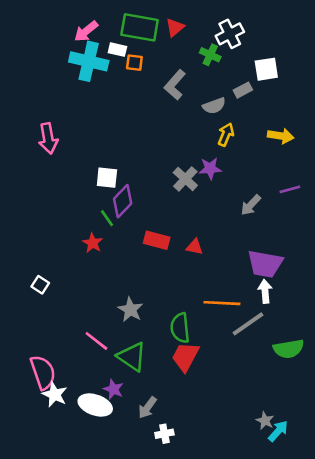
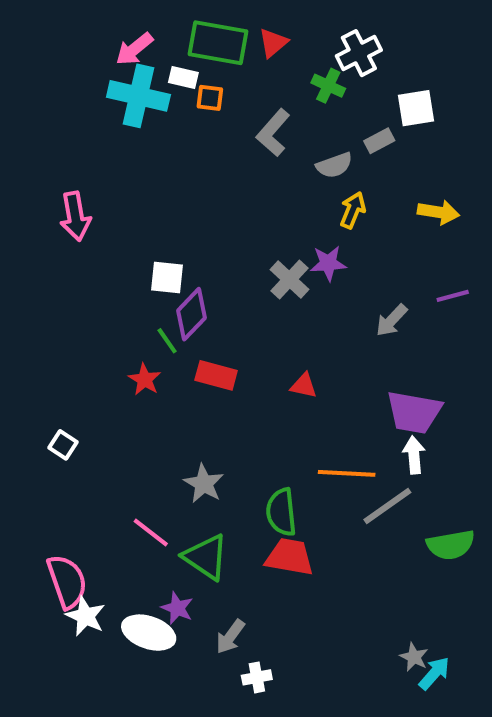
red rectangle: (157, 240) -> (216, 375), moved
red trapezoid: (185, 357) -> (289, 557), turned 72

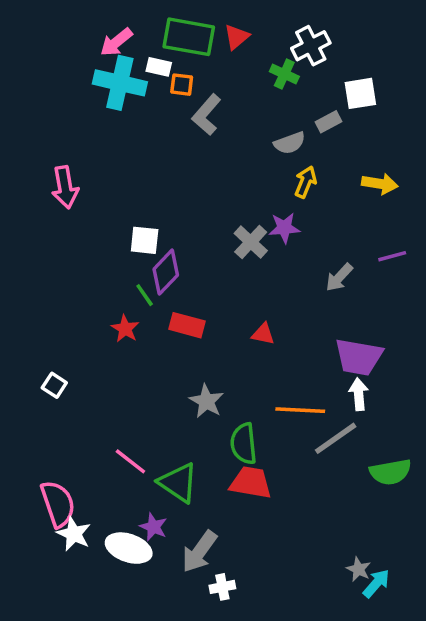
gray L-shape: (273, 133) -> (206, 115), moved
gray star: (204, 484) -> (206, 401), moved
gray arrow: (230, 637) -> (199, 552), size x1.4

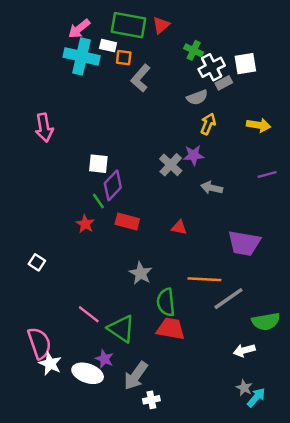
white cross: (311, 46) -> (212, 67), moved
gray arrow: (339, 277) -> (212, 188), moved, turned 60
white arrow: (359, 394) -> (244, 350), moved, turned -100

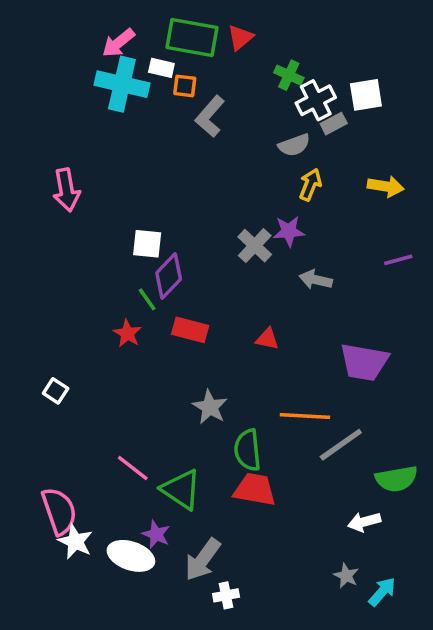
gray star: (244, 388) -> (346, 576), moved

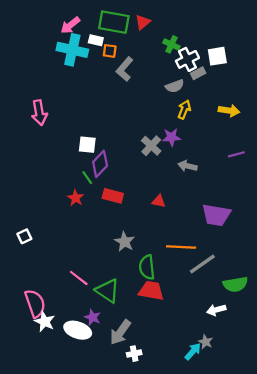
white square: (56, 391) -> (24, 236), moved, turned 32
cyan arrow: (382, 592) -> (193, 351), moved

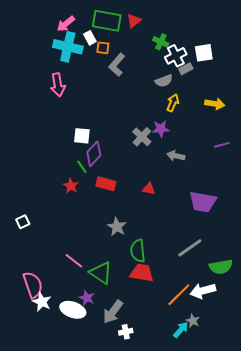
white rectangle: (96, 40) -> (90, 38), turned 48
pink arrow: (39, 113) -> (58, 85), moved
orange line: (181, 247) -> (179, 295), moved, turned -48
white arrow: (216, 310) -> (203, 291), size x1.4

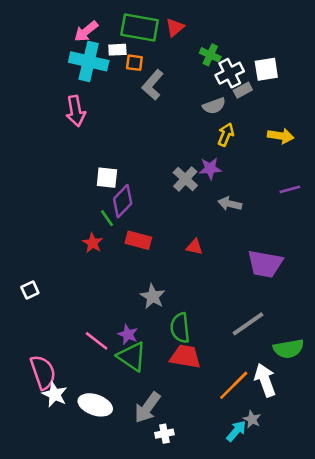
white rectangle: (90, 38) -> (117, 50), turned -64
white arrow: (203, 291) -> (265, 380), turned 85
purple star: (87, 298) -> (128, 334), moved

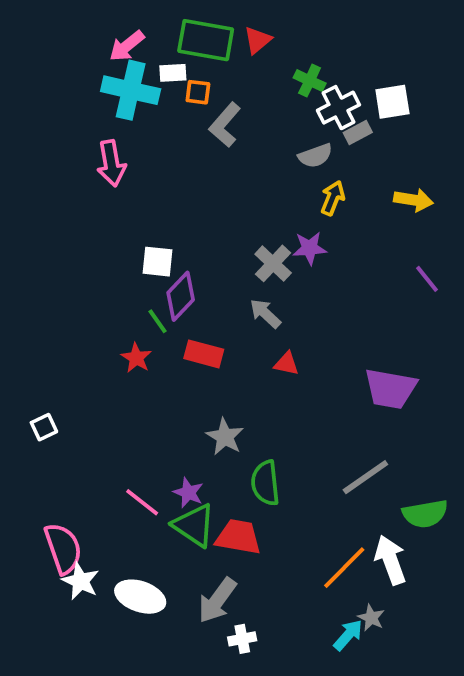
purple line: (290, 189) -> (427, 279), turned 66
gray arrow: (230, 204) -> (265, 314), moved, turned 30
red trapezoid: (185, 357) -> (238, 537), moved

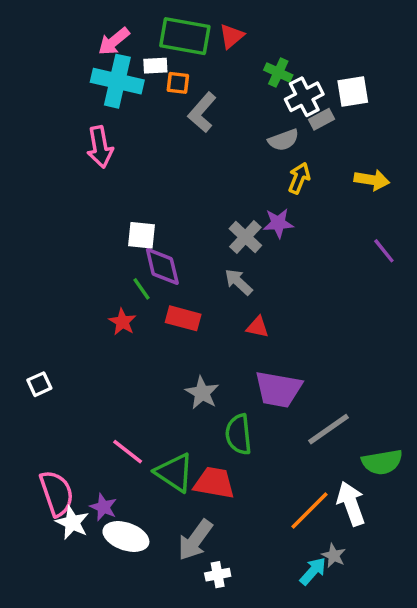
purple diamond: (181, 296) -> (162, 266), turned -57
purple trapezoid: (390, 389) -> (278, 389), moved
purple star: (188, 493) -> (103, 507), moved

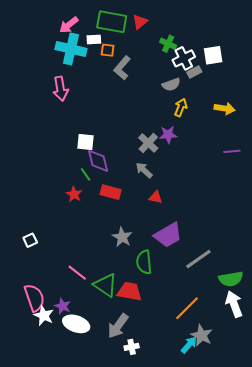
purple line: (384, 251) -> (232, 151), turned -56
white square: (39, 384) -> (30, 240), moved
purple trapezoid: (278, 389) -> (168, 235), turned -40
white arrow: (351, 504) -> (234, 304), moved
gray star: (334, 556) -> (202, 335), size x1.5

